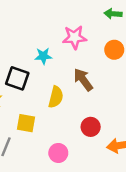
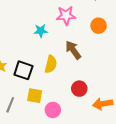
black square: (17, 78) -> (23, 70), moved
yellow square: (26, 123) -> (35, 96), moved

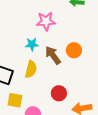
orange circle: (99, 26) -> (74, 50), moved
cyan star: (41, 31) -> (32, 44), moved

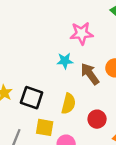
yellow semicircle: (31, 69) -> (68, 104), moved

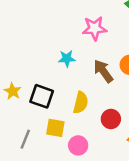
cyan star: (65, 61) -> (67, 59), moved

